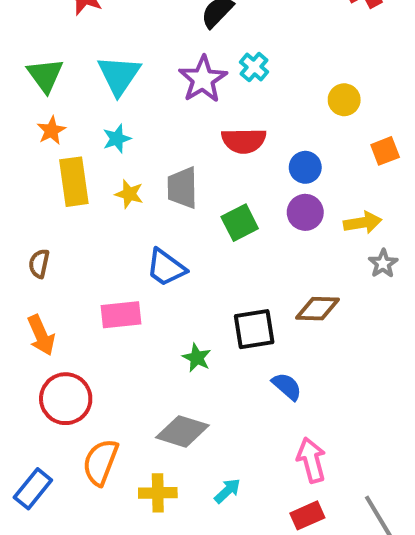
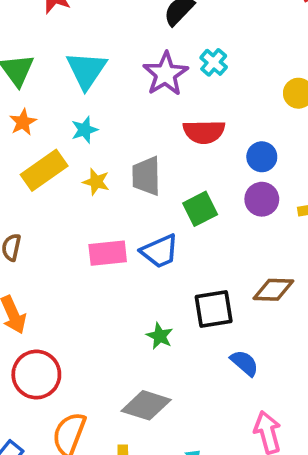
yellow rectangle: (74, 182) -> (44, 170), turned 63
blue trapezoid: (166, 268) -> (160, 251), moved, turned -60
pink rectangle: (121, 315) -> (108, 253), moved

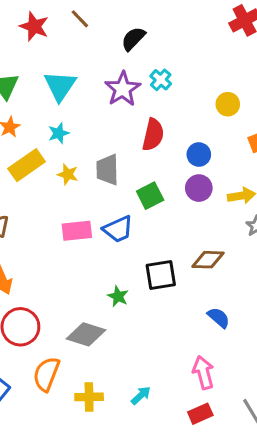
red semicircle: (204, 132) -> (153, 135), turned -76
blue semicircle: (244, 363) -> (219, 318), moved
gray diamond: (146, 405) -> (86, 334), moved

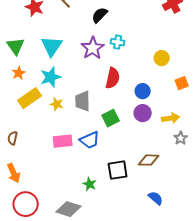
cyan cross: (161, 80) -> (118, 42), turned -32
cyan star: (59, 133) -> (51, 77), size x1.5

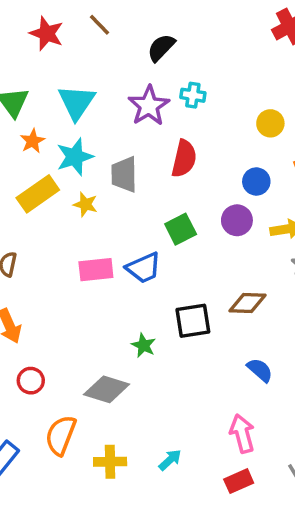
orange star: (19, 73) -> (33, 141), moved
blue circle: (143, 91) -> (256, 181), moved
gray trapezoid: (83, 101) -> (124, 174), moved
red circle: (26, 204) -> (31, 381), size x0.6

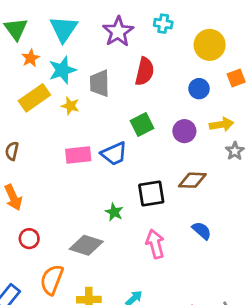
cyan cross: (193, 95) -> (163, 24), moved
yellow circle: (270, 123) -> (210, 45), size x1.5
purple circle: (237, 220) -> (184, 131), moved
pink arrow: (242, 433) -> (155, 244), moved

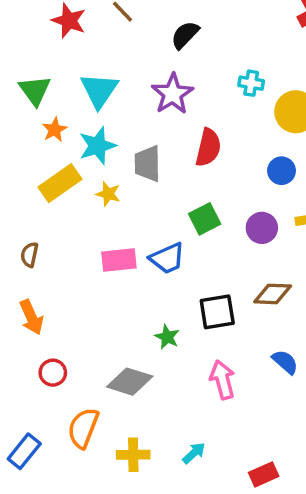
cyan cross: (163, 24) -> (251, 83), moved

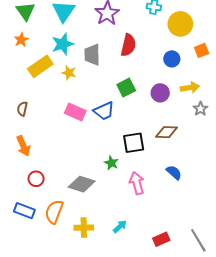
orange star: (55, 130) -> (21, 40), moved
pink rectangle: (119, 260) -> (75, 112), turned 30
green star: (167, 337) -> (111, 163), moved
blue rectangle: (24, 451) -> (24, 211), moved, turned 72

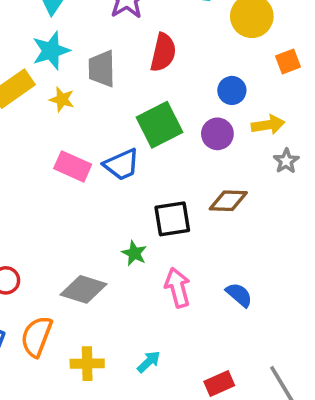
blue circle: (172, 59) -> (232, 90), moved
green square: (126, 88) -> (160, 125), size x1.4
blue semicircle: (174, 172) -> (239, 295), moved

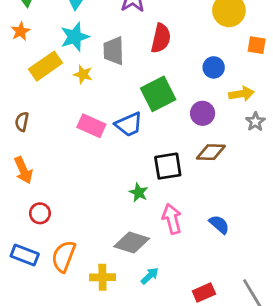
orange square: (288, 61) -> (257, 45), turned 30
purple circle: (217, 134) -> (203, 113), moved
gray diamond: (84, 289) -> (132, 242), moved

